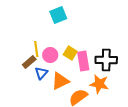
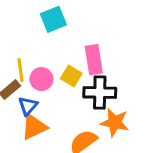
black cross: (106, 60) -> (100, 93), moved
pink rectangle: (83, 61) -> (94, 60), moved
orange triangle: (60, 81) -> (34, 127), moved

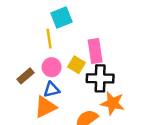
yellow line: (21, 70) -> (49, 39), moved
blue triangle: (28, 106) -> (52, 90), moved, turned 35

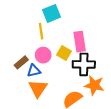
blue triangle: (52, 90) -> (34, 71), moved
orange triangle: (45, 107) -> (38, 88), turned -30

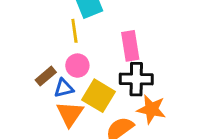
yellow square: (64, 53) -> (99, 96), moved, size x1.5

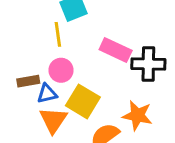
pink rectangle: (130, 46) -> (116, 50), turned -56
brown rectangle: (46, 76) -> (28, 81), turned 30
black cross: (136, 79) -> (148, 64), moved

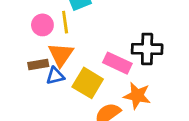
pink rectangle: (116, 50) -> (117, 63), moved
pink circle: (61, 70) -> (42, 25), moved
orange triangle: (53, 120) -> (61, 55), moved

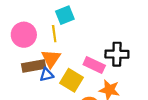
pink circle: (42, 25) -> (24, 35), moved, size x1.5
brown rectangle: (38, 65) -> (34, 66), size x1.5

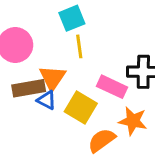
yellow line: (54, 34) -> (79, 46), moved
blue triangle: (47, 75) -> (47, 100), turned 40

